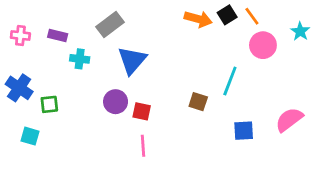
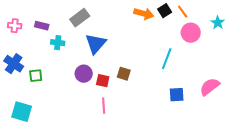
brown square: (198, 102) -> (124, 74), moved
cyan square: (30, 136) -> (22, 112), moved, size x1.5

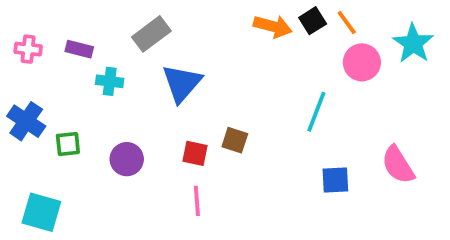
cyan star: (218, 23) -> (413, 43), size x1.5
purple circle: (84, 74) -> (127, 159), moved
pink semicircle: (210, 87) -> (398, 165), turned -85

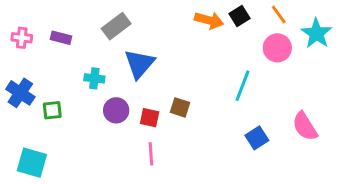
orange line: (347, 23) -> (279, 15), moved
cyan cross: (110, 81) -> (94, 78), moved
purple circle: (127, 159) -> (116, 110), moved
blue square: (335, 180) -> (257, 138), turned -30

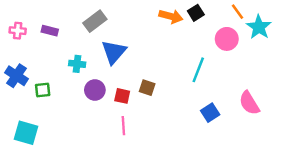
orange line: (279, 15) -> (237, 12), moved

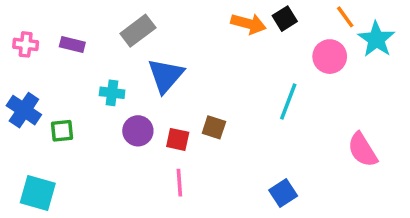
blue square: (210, 113) -> (283, 193), moved

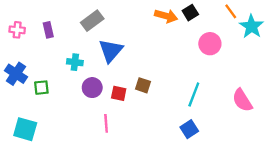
purple rectangle: (72, 44) -> (48, 30), turned 63
pink circle: (330, 57) -> (210, 44), moved
cyan line: (288, 101) -> (194, 95), moved
pink line: (179, 183) -> (106, 123), moved

